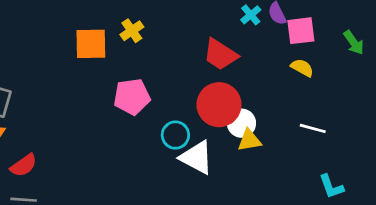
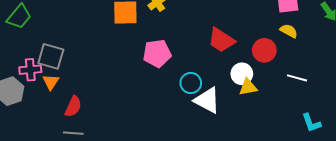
red trapezoid: (220, 54) -> (221, 40), moved
red circle: (219, 105) -> (264, 50), moved, size x0.7
red semicircle: (24, 165) -> (73, 106), turned -30

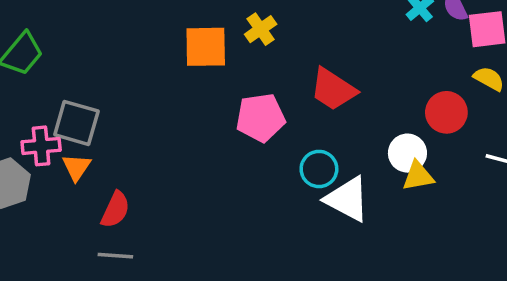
red trapezoid: (221, 40) -> (333, 89), moved

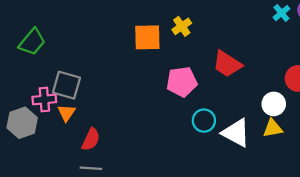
cyan circle: (319, 169) -> (204, 121), moved
yellow triangle: (418, 176) -> (273, 128), moved

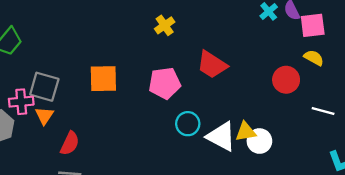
orange square: (147, 37) -> (103, 79), moved
white circle: (274, 104) -> (259, 141), moved
yellow triangle: (273, 128) -> (246, 132), moved

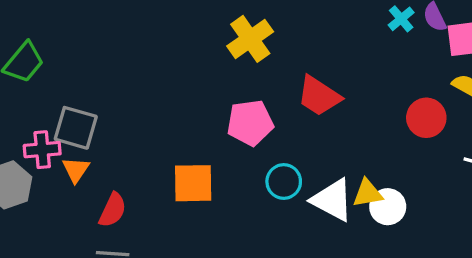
yellow cross: (165, 25) -> (250, 39), size x1.5
orange square: (103, 79) -> (193, 183), moved

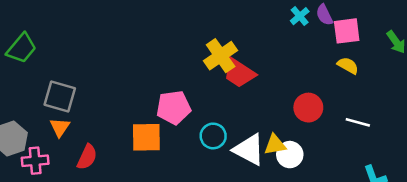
yellow cross: (250, 39) -> (221, 56), moved
red circle: (426, 118) -> (308, 108), moved
pink pentagon: (250, 123) -> (174, 108), moved
pink cross: (42, 150) -> (35, 161), moved

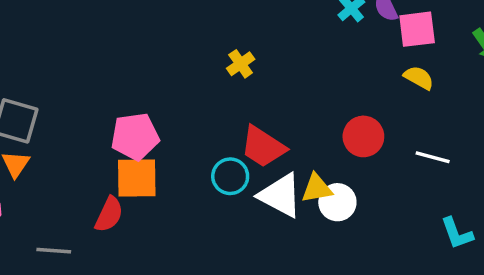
yellow cross: (221, 56) -> (241, 64), size x0.6
red trapezoid: (239, 73) -> (263, 147), moved
pink pentagon: (174, 108) -> (135, 136), moved
red semicircle: (87, 157) -> (109, 214), moved

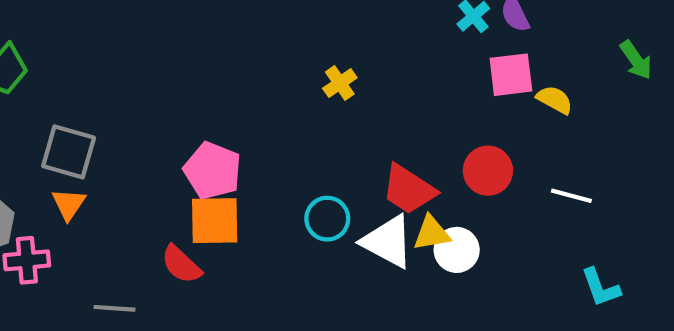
pink square: (417, 29) -> (511, 75), moved
pink pentagon: (135, 136) -> (213, 171), turned 30
red trapezoid: (263, 147) -> (409, 189), moved
red semicircle: (109, 214) -> (181, 265), turned 108

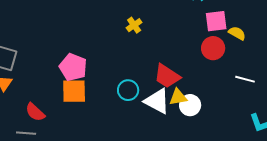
red circle: (488, 171) -> (213, 48), moved
red semicircle: (181, 265) -> (35, 112), moved

